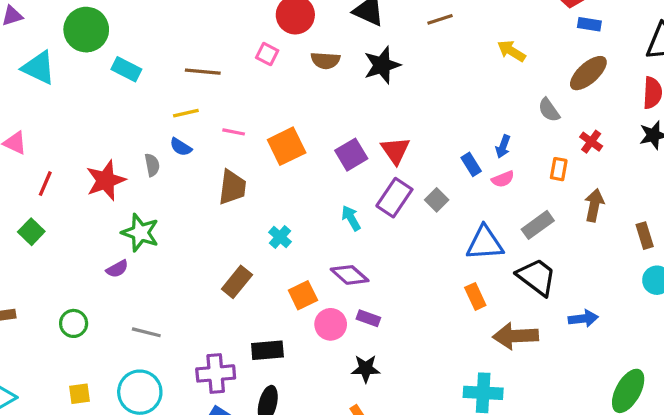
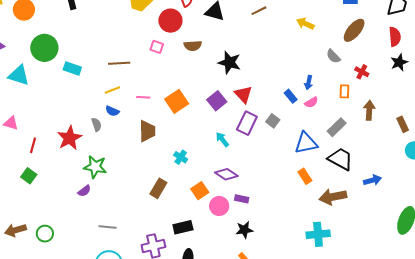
black star: (382, 65) -> (229, 62), moved, turned -30
green circle: (74, 323) -> (45, 234), moved

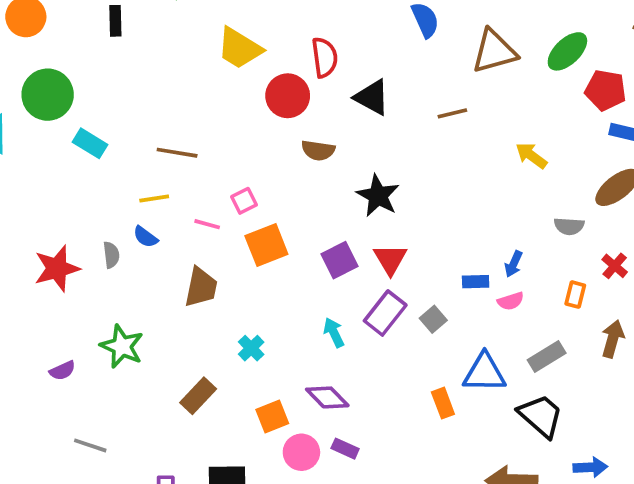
pink square: (157, 47) -> (244, 201), moved, turned 32
gray semicircle: (333, 56) -> (569, 226), turned -56
blue rectangle: (291, 96) -> (476, 282), turned -64
green star: (95, 167) -> (122, 346), moved
orange rectangle: (305, 176) -> (443, 403), moved

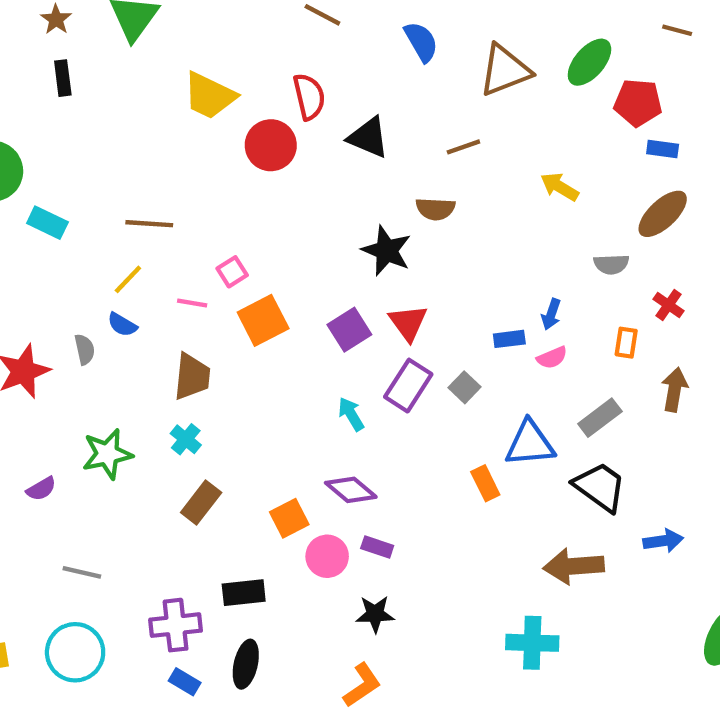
brown semicircle: (318, 150) -> (435, 209), moved
yellow line: (154, 199) -> (128, 279), turned -32
green star: (122, 346) -> (107, 454), turned -30
cyan cross: (251, 348) -> (186, 439), moved

